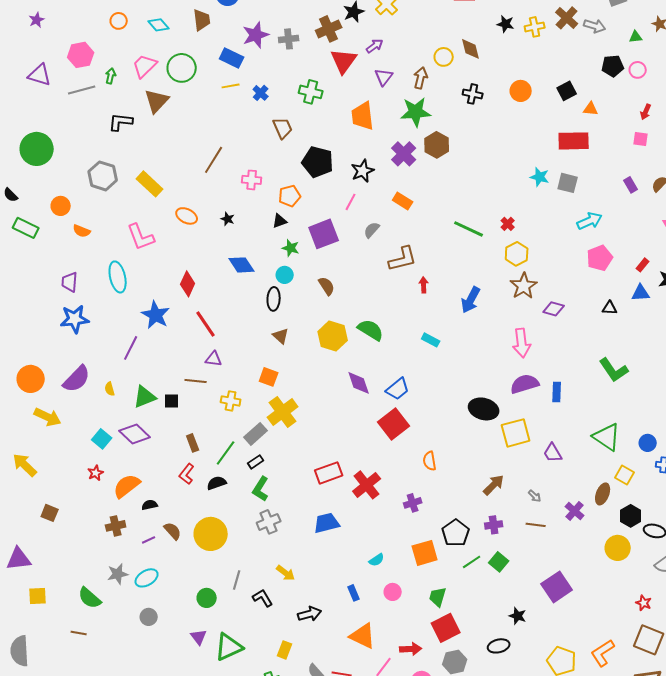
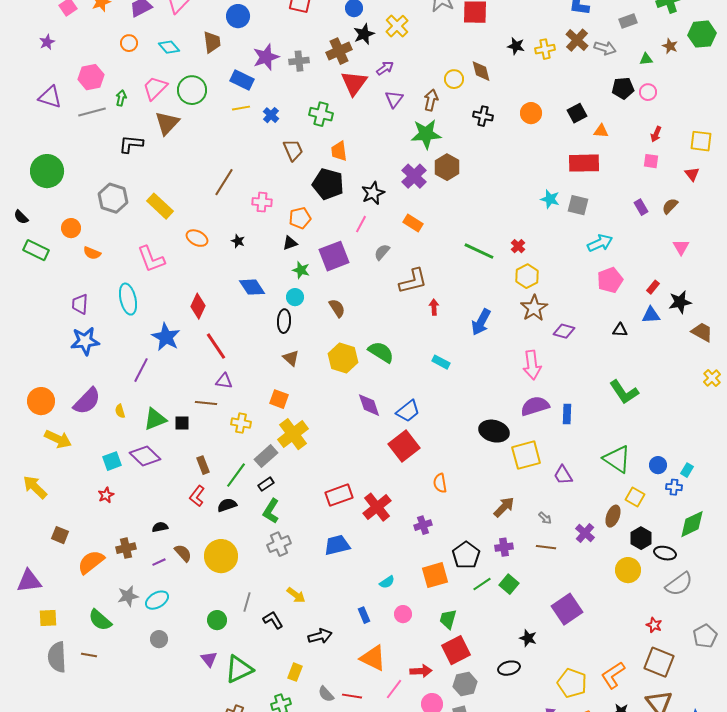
orange trapezoid: (363, 116) -> (339, 151), moved, size x0.7
cyan square: (102, 439) -> (112, 461), turned 30
orange semicircle: (127, 486) -> (91, 562), moved
gray semicircle: (20, 651) -> (57, 657), moved

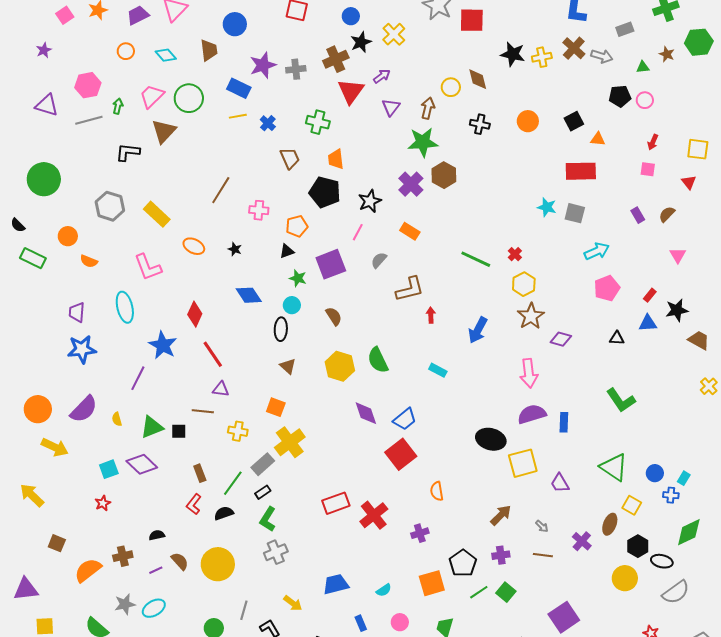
black star: (516, 46) -> (513, 54), size x1.4
green semicircle: (381, 352) -> (378, 360), turned -148
blue trapezoid: (337, 545) -> (336, 584), moved

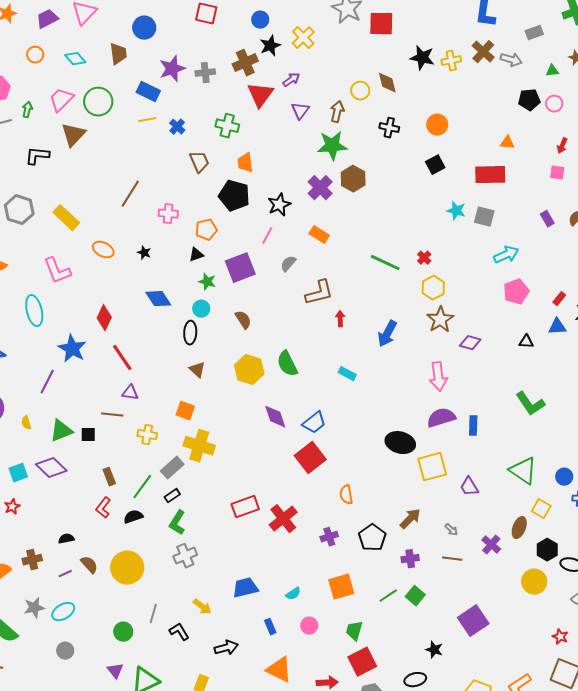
black square: (574, 121) -> (435, 165), moved
yellow cross: (290, 442) -> (199, 446), turned -36
black pentagon: (463, 563) -> (372, 538), moved

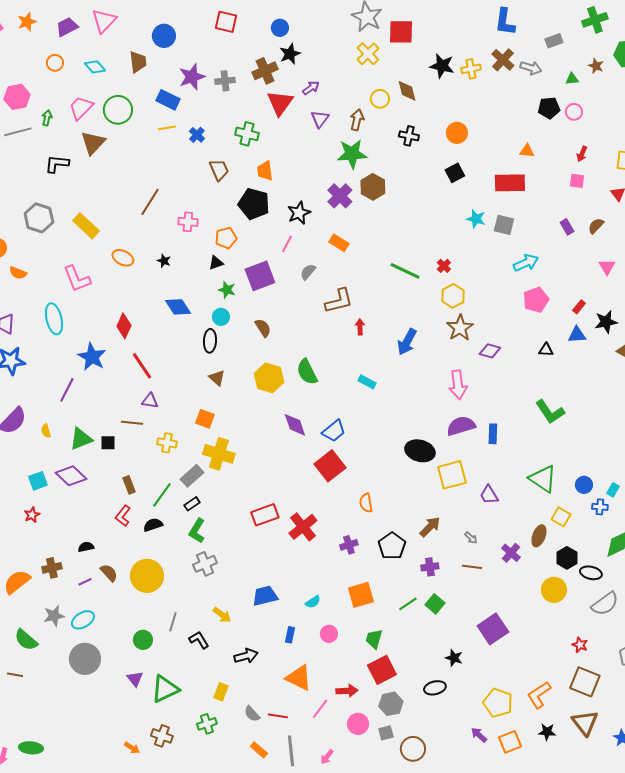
yellow cross: (303, 38) -> (368, 54), moved
blue rectangle: (270, 627) -> (290, 635), turned 35
gray circle: (65, 651) -> (85, 659), size x1.8

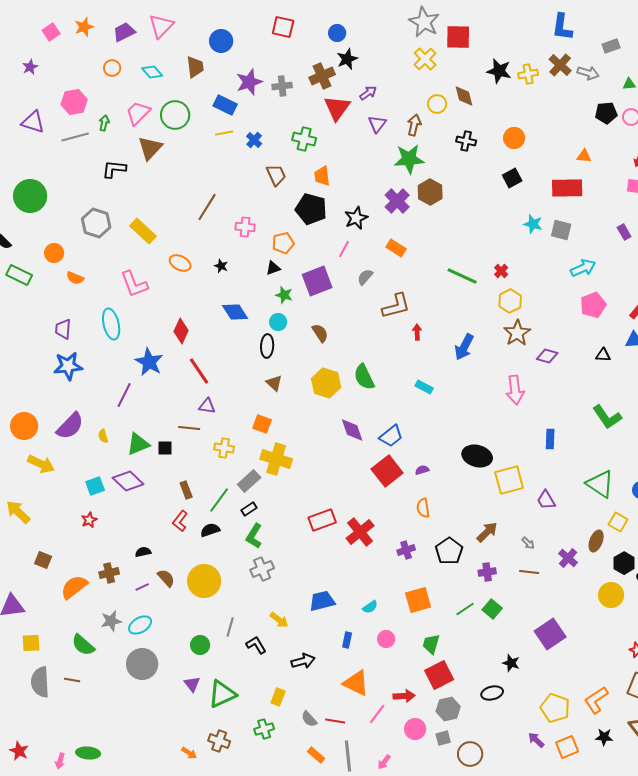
purple semicircle: (461, 426) -> (422, 470), moved, size x0.5

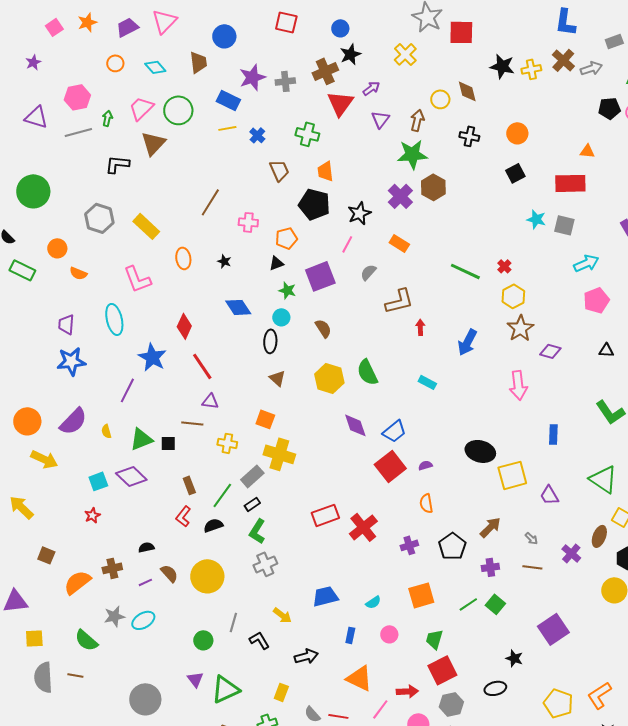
yellow cross: (425, 59) -> (405, 54), moved
gray arrow: (588, 73) -> (591, 68), turned -35
orange ellipse: (180, 263) -> (183, 258), turned 55
gray circle: (142, 664) -> (145, 699), moved

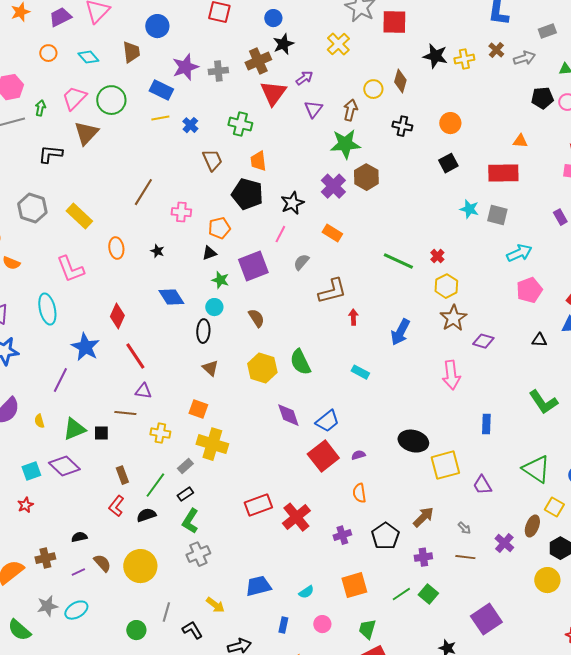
brown cross: (563, 60) -> (496, 50), size x0.7
brown diamond: (467, 91) -> (400, 81), turned 30
gray rectangle: (252, 476) -> (185, 466), size x0.7

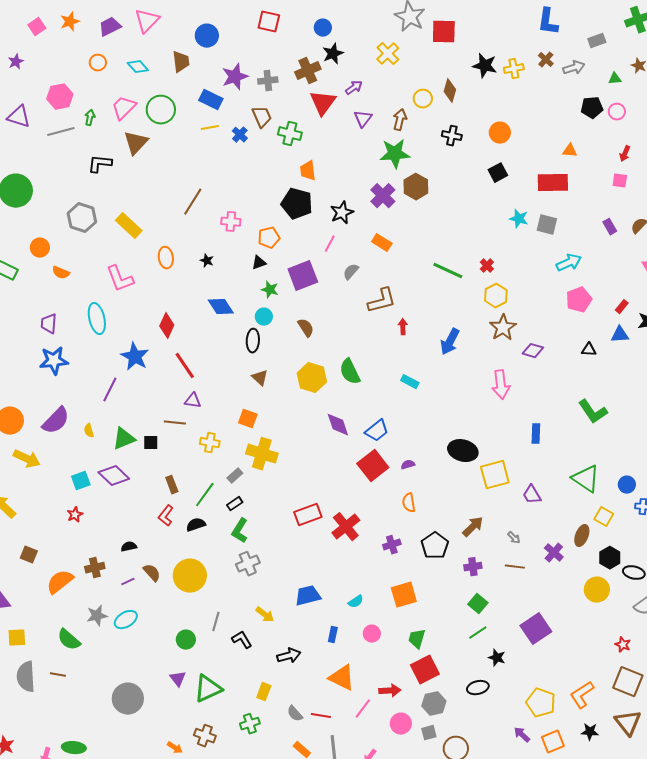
brown trapezoid: (212, 160) -> (262, 117), moved
green line: (401, 594) -> (478, 633), moved

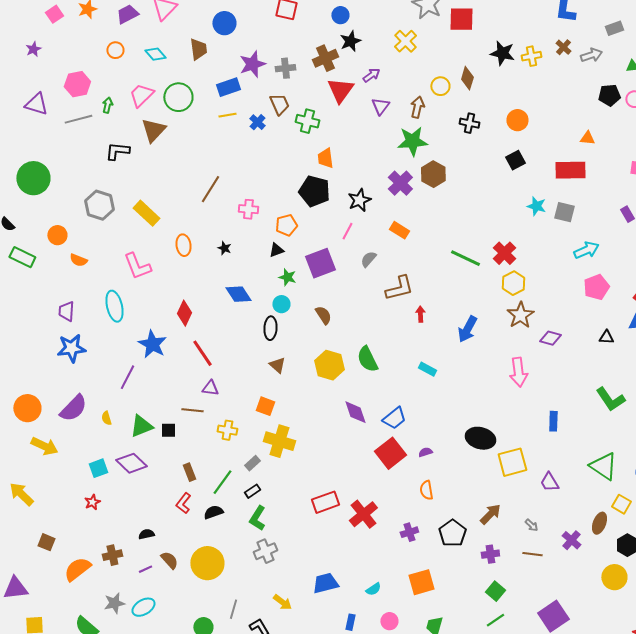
blue rectangle: (211, 100) -> (228, 87), turned -45
red cross: (487, 266) -> (504, 253), size x1.6

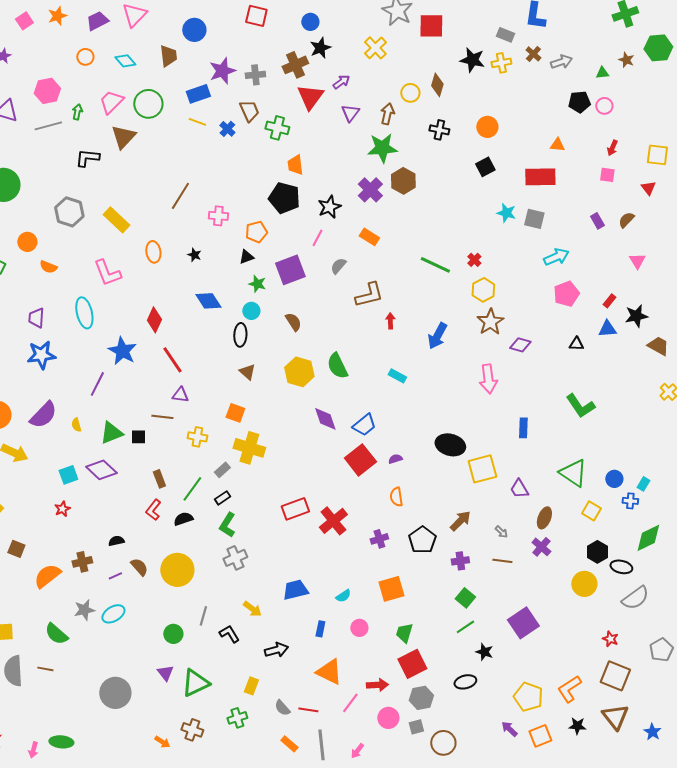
gray rectangle: (614, 28) -> (505, 35), moved, turned 42
yellow line: (227, 115) -> (197, 122), turned 30
red cross: (504, 253) -> (474, 260), size x0.6
brown ellipse: (599, 523) -> (544, 518), moved

